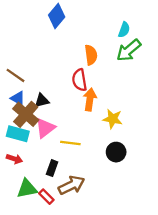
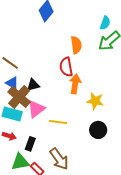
black rectangle: (52, 168) -> (30, 144), moved
brown arrow: (72, 185) -> (59, 159), turned 80

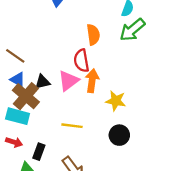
pink triangle: (36, 109) -> (68, 81), moved

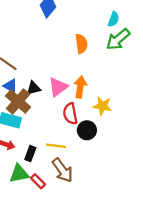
red semicircle: (81, 61) -> (70, 114), moved
yellow line: (72, 126) -> (56, 146), moved
black circle: (119, 135) -> (87, 130), moved

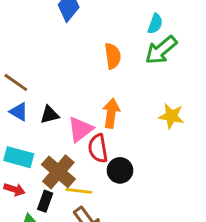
pink triangle: (58, 87) -> (80, 129), moved
brown cross: (18, 101) -> (58, 172), moved
yellow star: (102, 106) -> (171, 116), moved

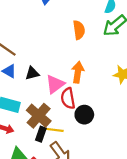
black rectangle: (45, 201) -> (41, 134), moved

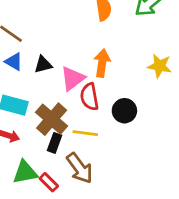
black circle: (84, 115) -> (124, 111), moved
yellow line: (54, 130) -> (85, 133), moved

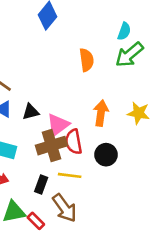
orange arrow: (102, 63) -> (101, 113), moved
brown cross: (52, 119) -> (51, 146), moved, turned 32

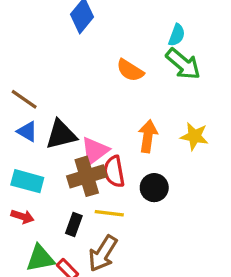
green arrow: (129, 55) -> (183, 64), turned -100
orange semicircle: (87, 60) -> (130, 70), turned 130
black triangle: (31, 112) -> (61, 135), size x1.5
brown arrow: (64, 208) -> (103, 253), turned 68

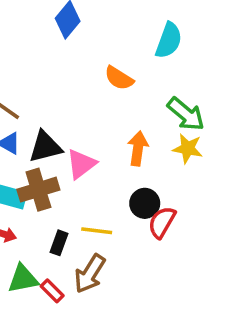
cyan semicircle: (177, 35) -> (169, 40), size x1.5
green arrow: (183, 64) -> (186, 114), moved
red semicircle: (114, 172) -> (162, 222), moved, turned 40
brown cross: (87, 176) -> (38, 190), moved

